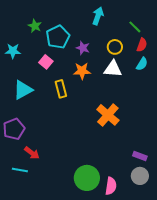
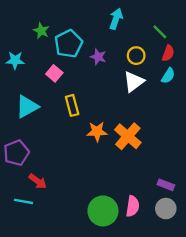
white triangle: (113, 69) -> (134, 82), turned -42
orange star: (82, 71) -> (97, 131), moved
pink semicircle: (111, 186) -> (133, 206), moved

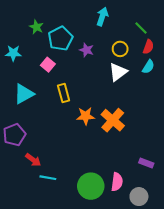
cyan line: (23, 201) -> (48, 178), moved
gray circle: (166, 209) -> (139, 197), moved

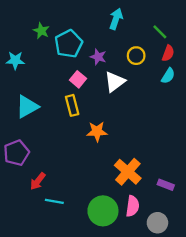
pink square: (48, 65) -> (78, 79), moved
white triangle: (118, 72) -> (115, 82), moved
orange cross: (113, 120) -> (128, 172), moved
red arrow: (33, 160) -> (38, 181), turned 91

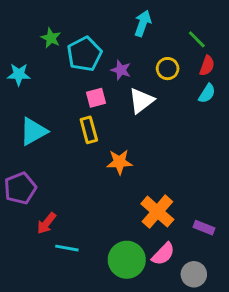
pink square: (78, 79) -> (96, 98), turned 35
pink semicircle: (133, 206) -> (163, 254), turned 36

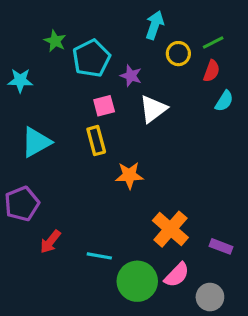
green line: (197, 39) -> (213, 42), turned -72
red semicircle: (207, 66) -> (212, 71), moved
yellow circle: (168, 69) -> (178, 54), moved
cyan line: (67, 248) -> (99, 256), moved

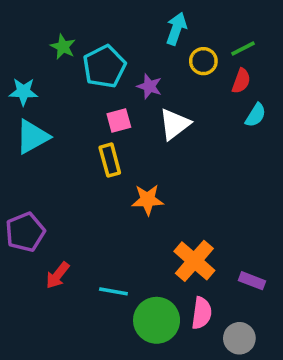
cyan triangle: (36, 142) -> (32, 137), moved
pink semicircle: (177, 275) -> (202, 313), turned -36

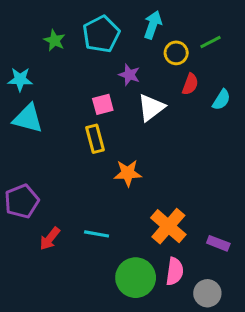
cyan pentagon: (104, 67) -> (101, 34), moved
red semicircle: (241, 81) -> (190, 84), moved
cyan triangle: (32, 137) -> (28, 118), turned 44
cyan line: (113, 291) -> (97, 234), moved

